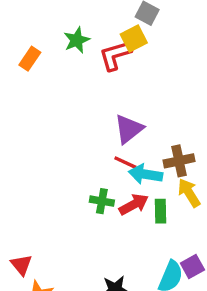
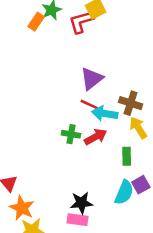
orange rectangle: (30, 59) -> (36, 22), moved
brown cross: (179, 161) -> (131, 103), turned 30
green rectangle: (161, 211) -> (127, 156), moved

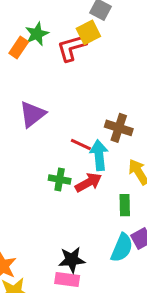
purple triangle: (92, 79) -> (32, 114), moved
brown cross: (131, 103) -> (119, 128), moved
cyan arrow: (105, 113) -> (99, 155), turned 75

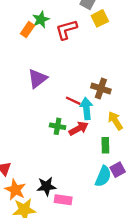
yellow square: (88, 32) -> (100, 18), moved
black star: (72, 260) -> (46, 186), moved

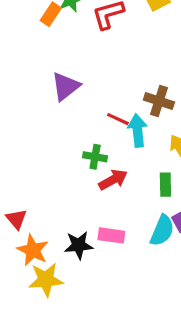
red arrow: (79, 129) -> (113, 180), moved
pink rectangle: (63, 200) -> (111, 235), moved

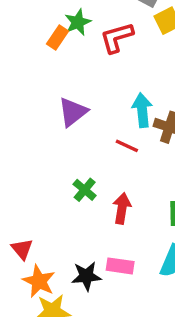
cyan arrow: (138, 131) -> (142, 110), moved
green cross: (95, 157) -> (85, 190), moved, turned 30
red arrow: (113, 180) -> (122, 208), turned -52

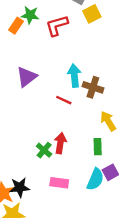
green star: (78, 22) -> (30, 15), turned 30
green cross: (85, 190) -> (44, 150), moved
black star: (86, 276) -> (20, 187), moved

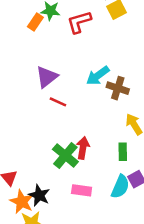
cyan arrow: (74, 76) -> (98, 76), turned -120
red line: (64, 100) -> (58, 102), moved
green cross: (44, 150) -> (65, 155), size x1.5
black star: (20, 187) -> (39, 195), turned 30

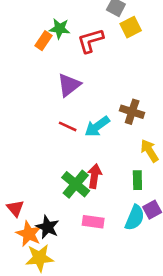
cyan arrow: (98, 76) -> (97, 126), moved
purple triangle: (47, 77) -> (69, 85), moved

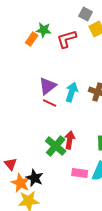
purple triangle: (69, 85) -> (48, 86), moved
cyan arrow: (97, 126) -> (72, 92), moved, turned 144
pink rectangle: (93, 222) -> (80, 173), moved

